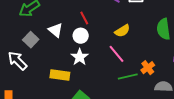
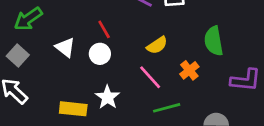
gray square: (31, 40) -> (18, 56), moved
white star: (80, 57) -> (107, 97), moved
orange cross: (148, 68) -> (189, 70), moved

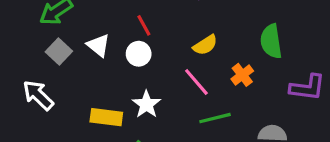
gray square: (18, 56) -> (59, 52), moved

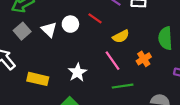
red line: (144, 25) -> (95, 18), moved, turned -32
white circle: (139, 54) -> (70, 24), moved
yellow rectangle: (106, 117) -> (38, 79), moved

